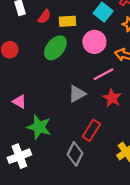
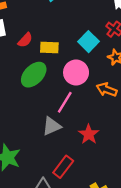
pink line: (103, 74) -> (65, 102), moved, turned -36

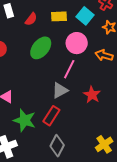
yellow rectangle: (49, 47) -> (59, 16), moved
red rectangle: (63, 167) -> (51, 116), moved

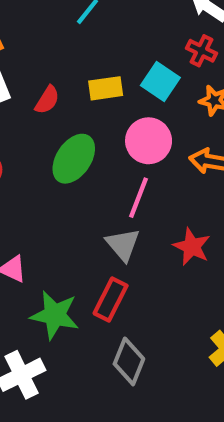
gray triangle: (60, 90) -> (123, 245), turned -36

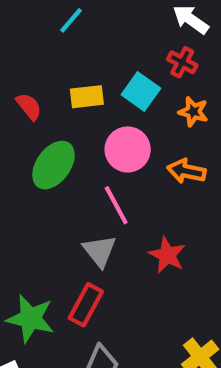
red semicircle: (47, 100) -> (29, 106), turned -72
pink line: (139, 198) -> (116, 205), turned -51

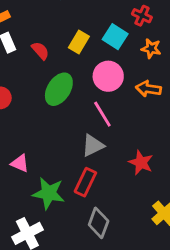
yellow rectangle: (87, 97) -> (79, 42), turned -50
gray triangle: (100, 251) -> (93, 145), turned 45
red star: (167, 255) -> (141, 163), moved

